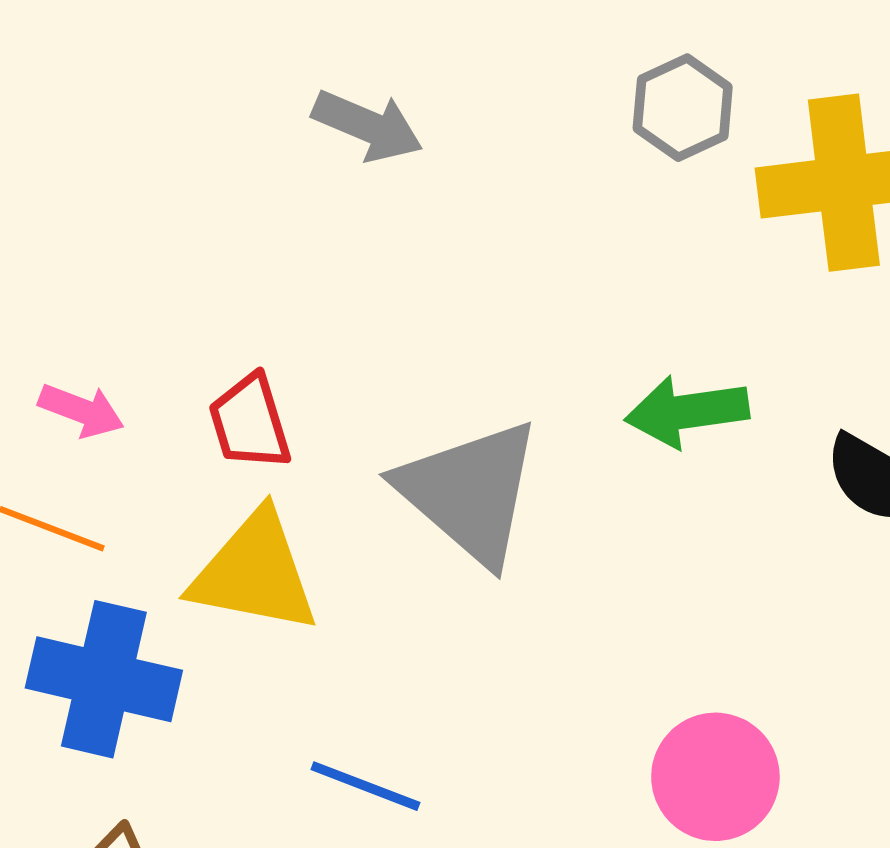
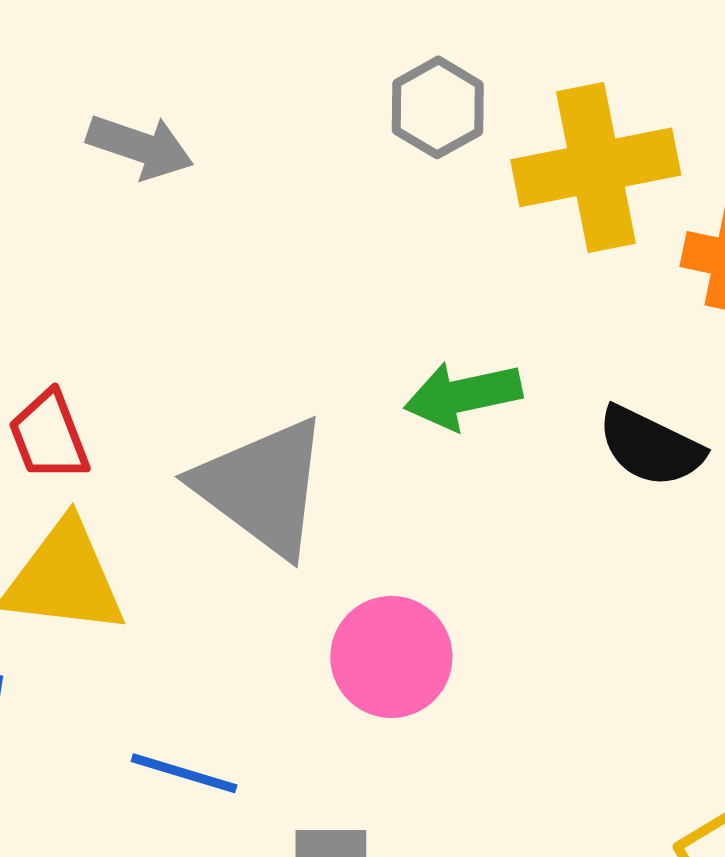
pink circle: (715, 777) -> (391, 657), moved

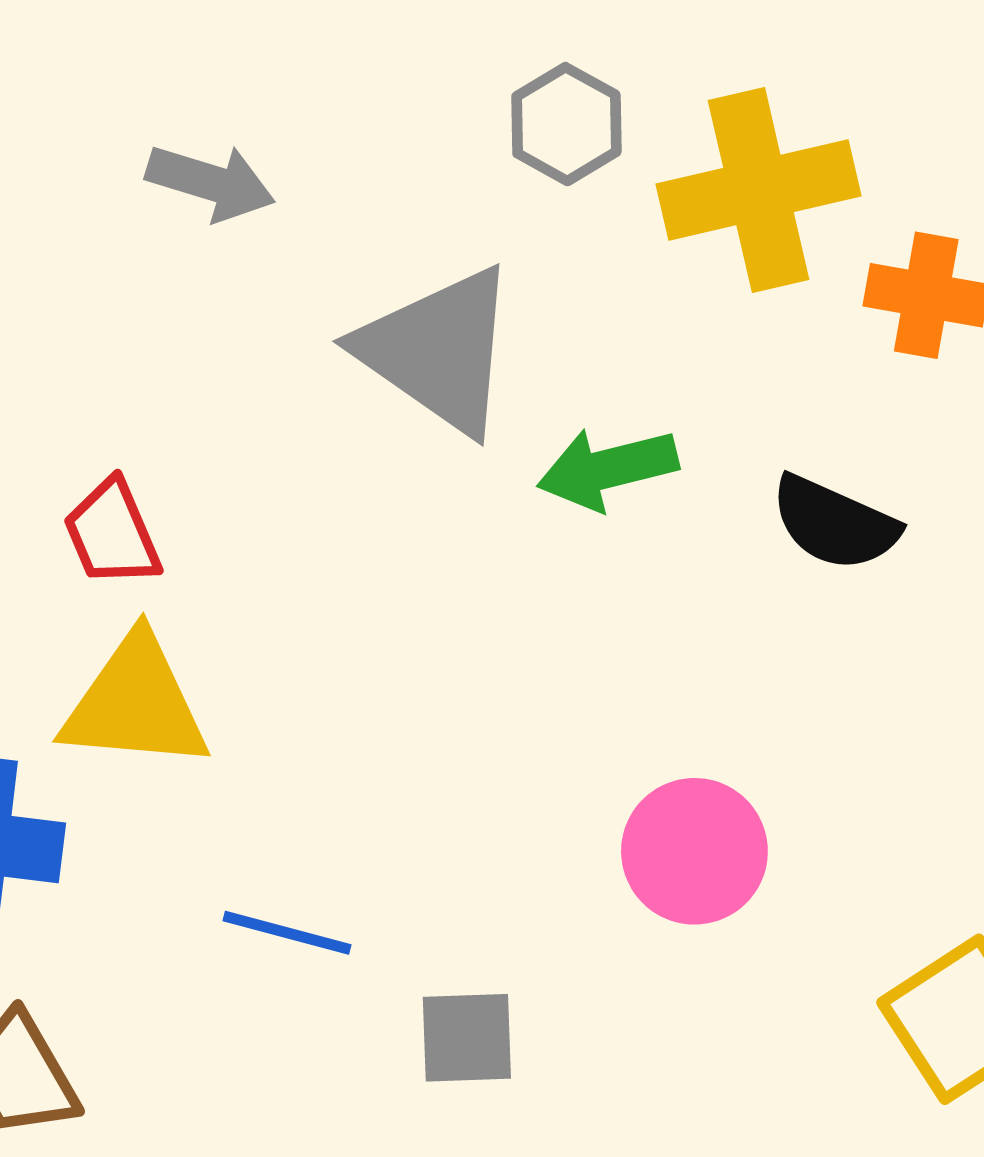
gray triangle: (262, 487) -> (438, 350), moved
pink circle: (391, 657) -> (694, 851), moved

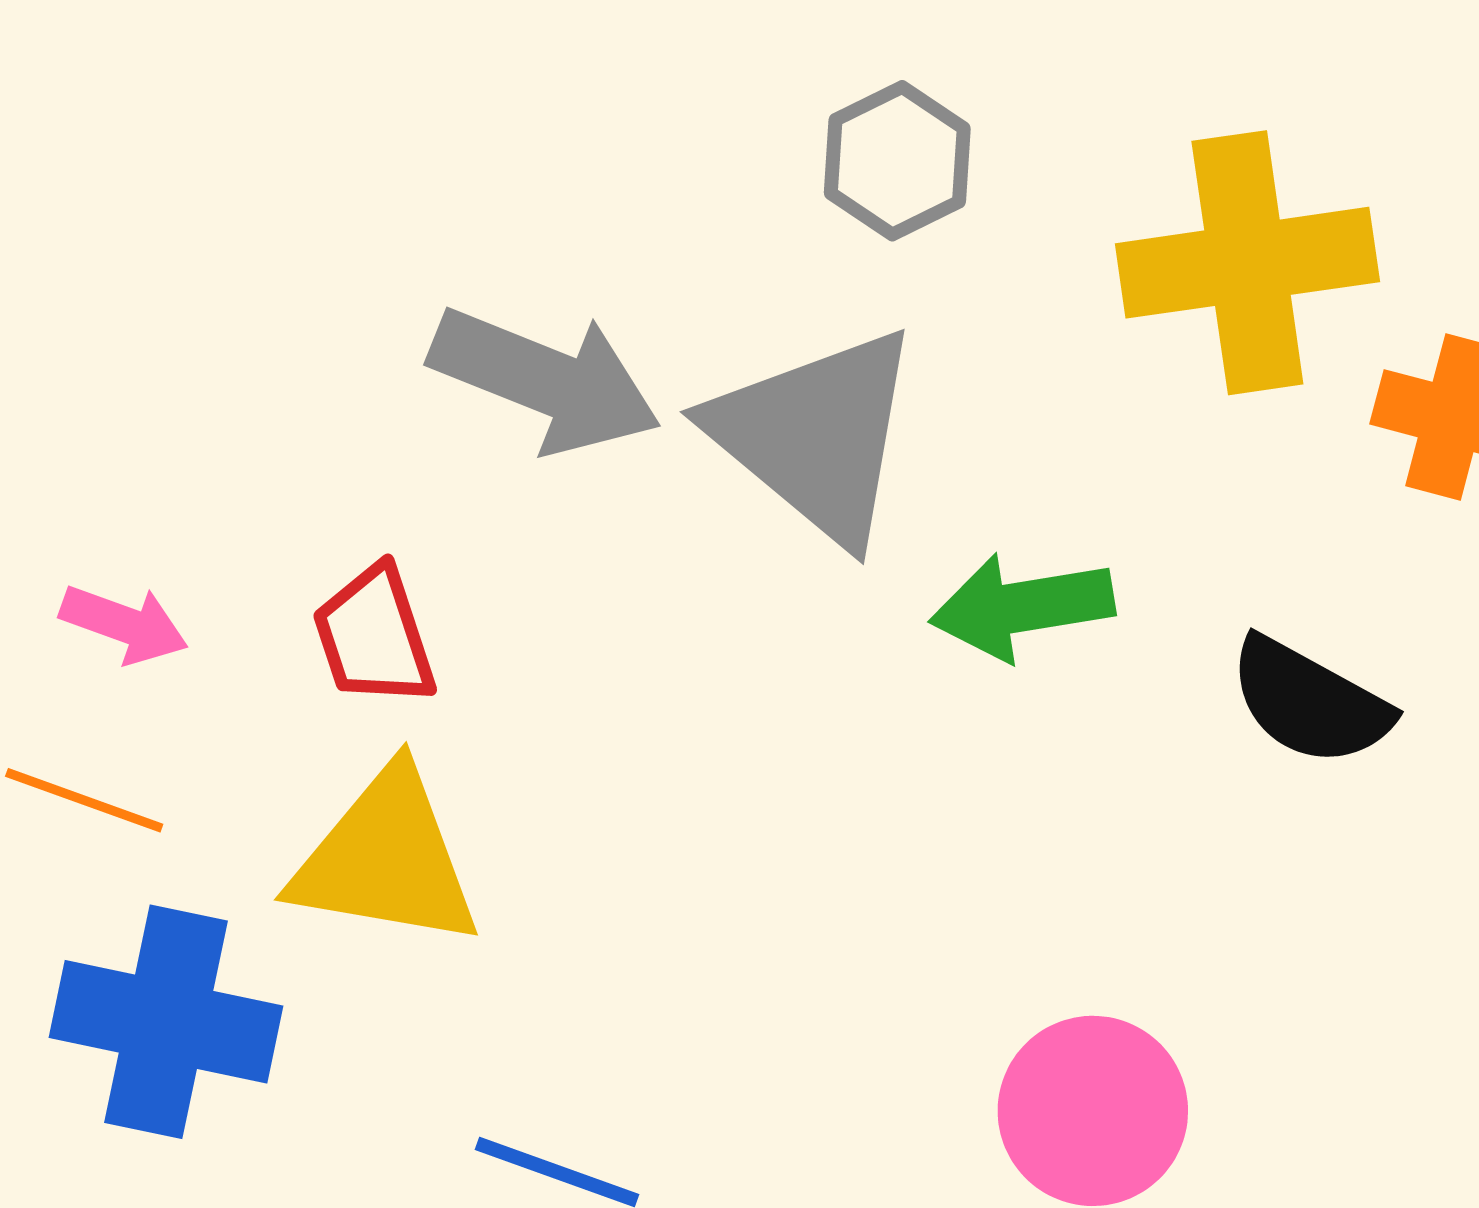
gray hexagon: (566, 124) -> (897, 161), moved
gray arrow: (211, 182) -> (545, 380), moved, size x1.4

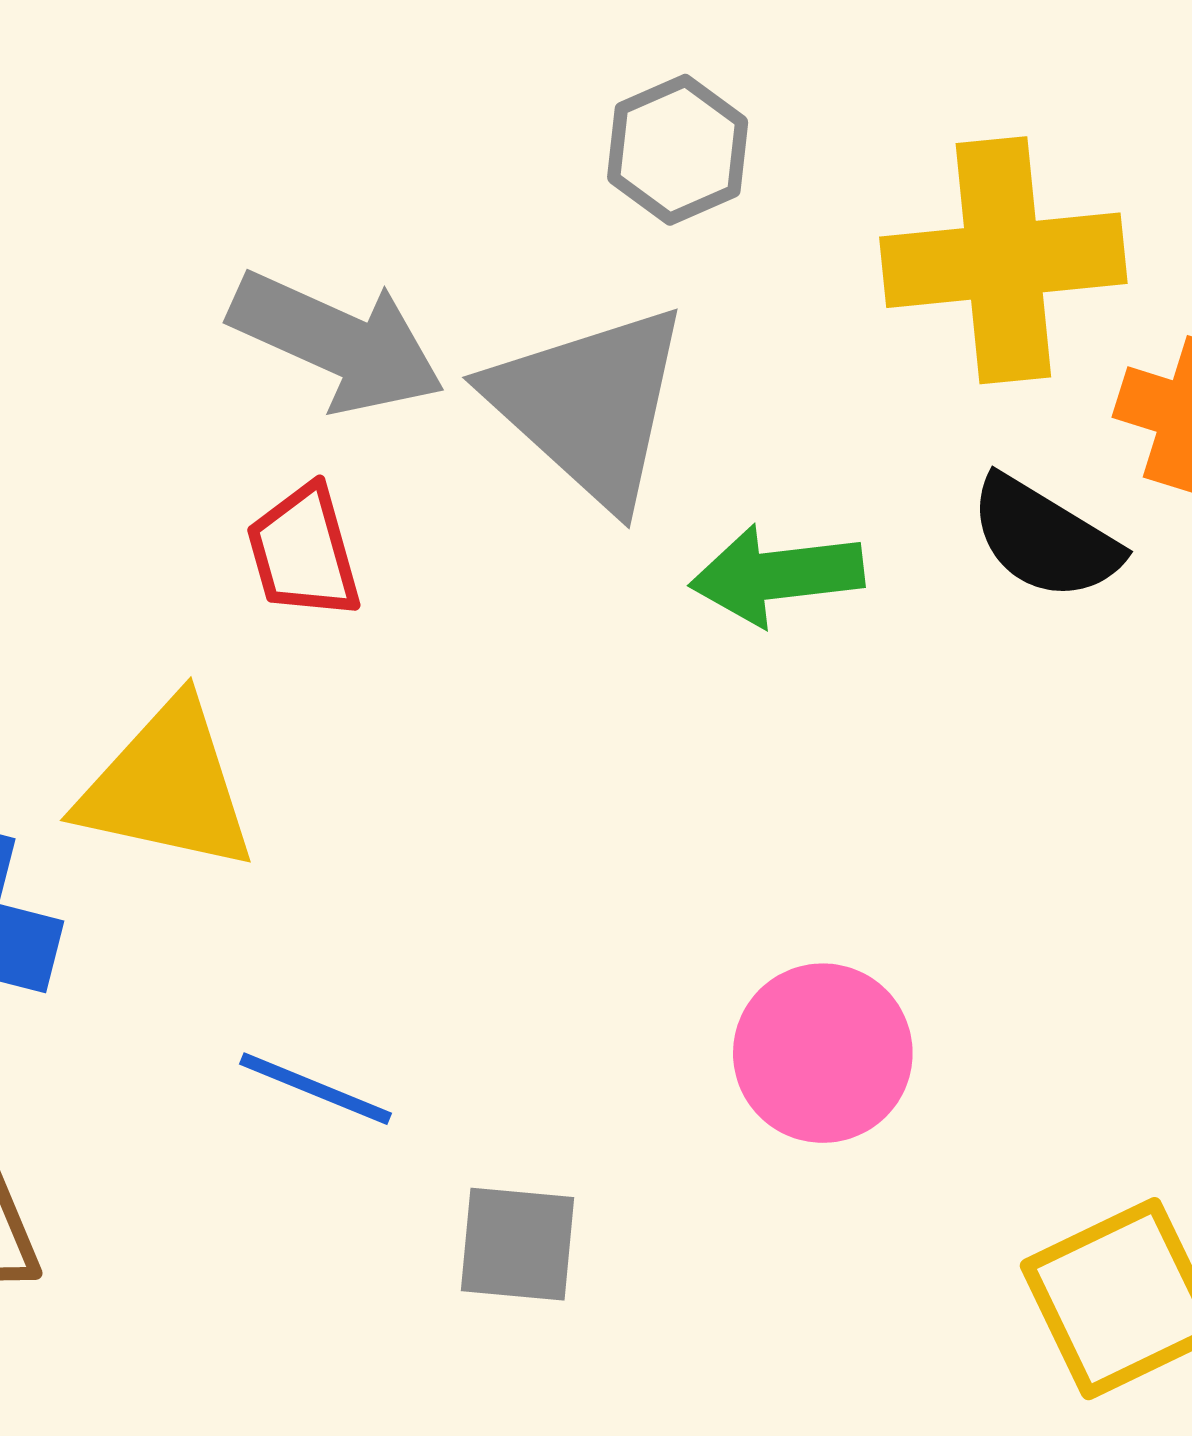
red trapezoid: (374, 636) -> (304, 552), moved
black semicircle: (1310, 702) -> (1045, 538), moved

